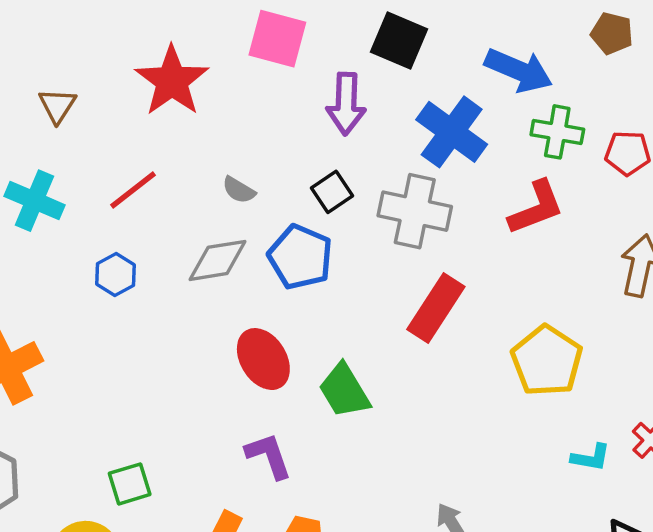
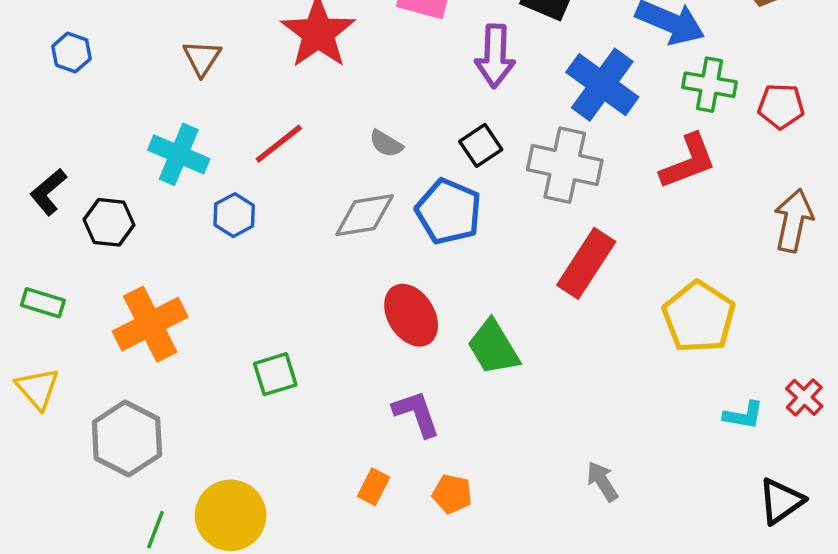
blue hexagon: (116, 275) -> (234, 215), moved
green square: (130, 484) -> (275, 374), moved

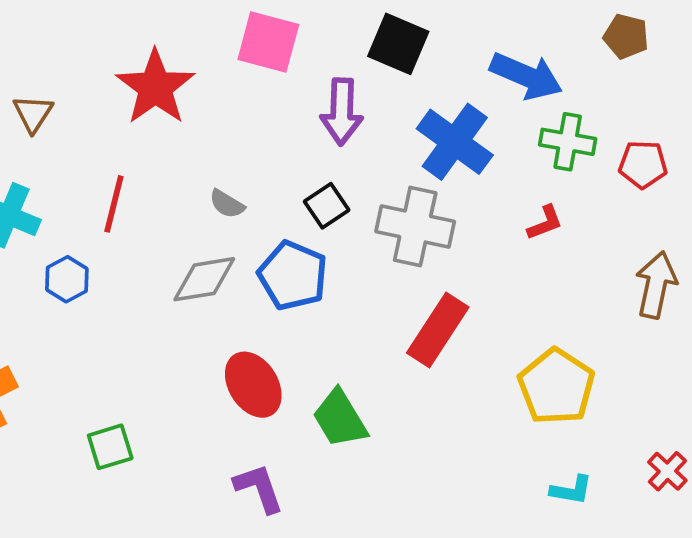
red line: (279, 144) -> (114, 204), turned -38
red L-shape: (688, 161) -> (545, 223), size x0.6
cyan L-shape: (743, 415) -> (571, 490), moved

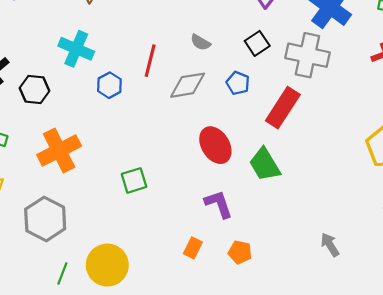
red line: (114, 204) -> (150, 61), moved
blue pentagon: (293, 275) -> (238, 83), size x0.6
red rectangle: (438, 330) -> (283, 108), moved

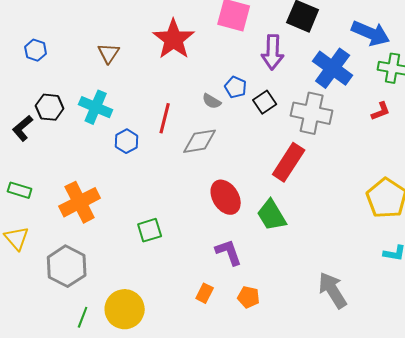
blue pentagon: (238, 83) -> (236, 87), moved
black hexagon: (34, 89) -> (50, 107), moved
gray arrow: (330, 245) -> (333, 290), size x1.6

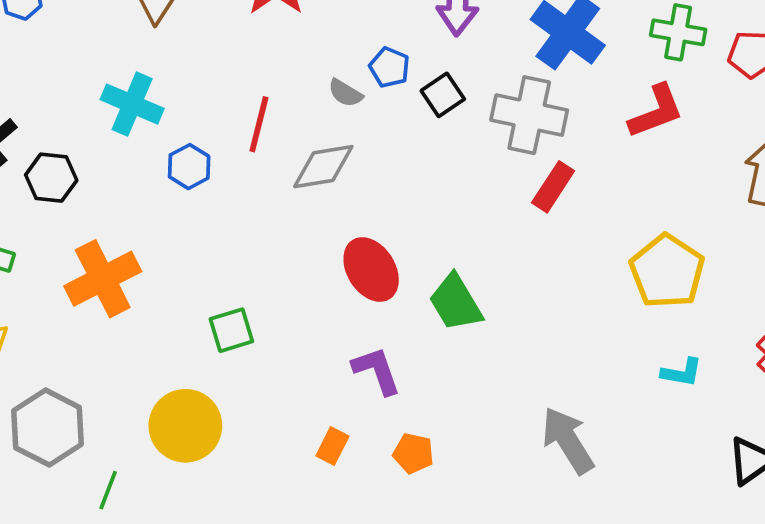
black hexagon: (50, 107) -> (51, 178), moved
red L-shape: (381, 111) -> (656, 111), size x1.6
red rectangle: (289, 162) -> (553, 187), moved, size x0.7
gray hexagon: (67, 266) -> (48, 428), moved
yellow circle: (125, 309) -> (185, 426), moved

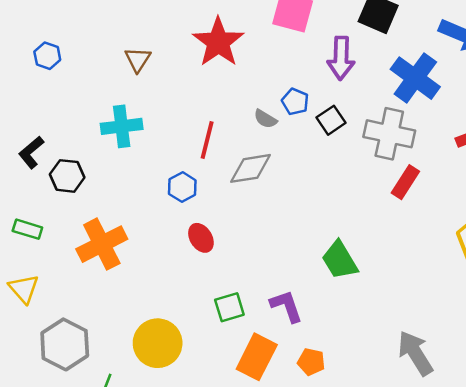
cyan cross: (132, 104) -> (122, 126), turned -30
blue hexagon: (189, 167) -> (182, 187), moved
red ellipse: (371, 270) -> (201, 238), moved, size x0.7
green square: (231, 330) -> (229, 307), moved
orange rectangle: (332, 446) -> (257, 357), size x1.8

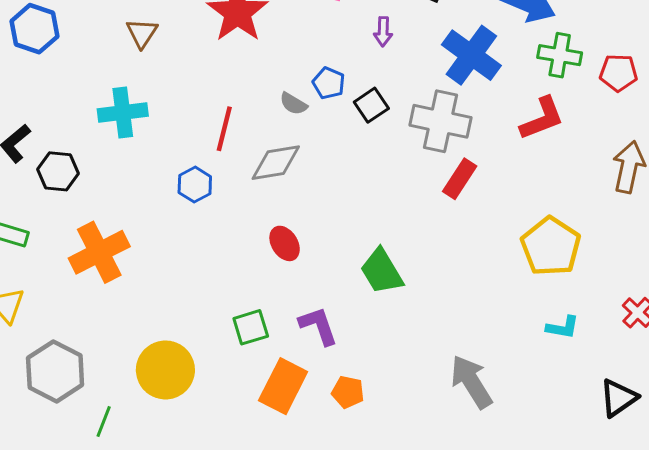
blue hexagon: (47, 56) -> (34, 29), size x1.5
purple arrow: (341, 58) -> (383, 32), size x0.6
red ellipse: (201, 238) -> (285, 243), moved

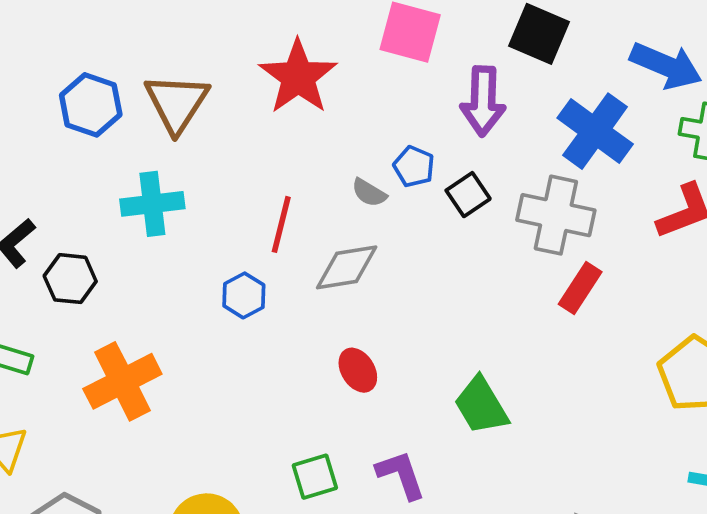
blue hexagon: (34, 29) -> (91, 105), moved
purple arrow: (383, 32) -> (483, 101), size x1.8
brown triangle: (142, 33) -> (177, 103), size x1.6

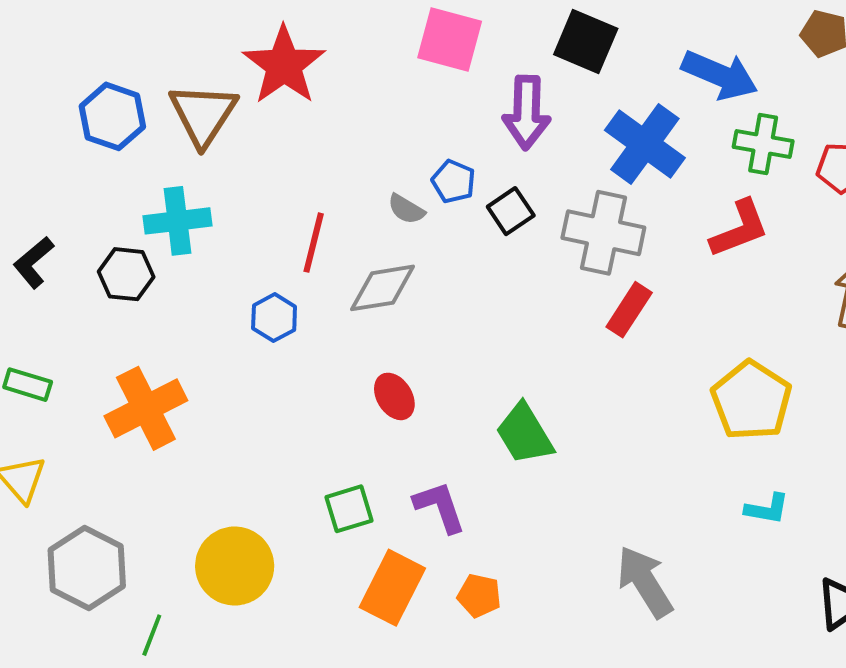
red star: (298, 77) -> (284, 65), moved
black hexagon: (70, 279) -> (126, 274), moved

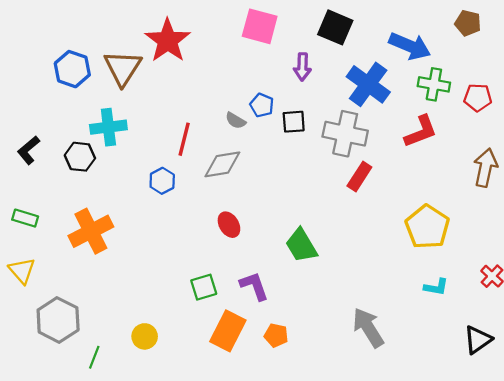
purple arrow: (527, 112) -> (302, 67), size x0.7
black square: (511, 211) -> (294, 122), turned 30
yellow circle: (235, 566) -> (145, 336), moved, size x0.6

